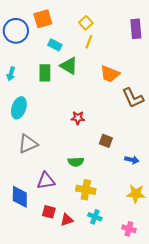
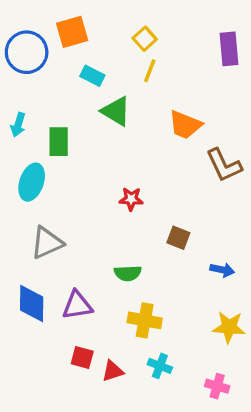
green rectangle: (45, 73) -> (59, 142), moved
blue diamond: (20, 197) -> (32, 304), moved

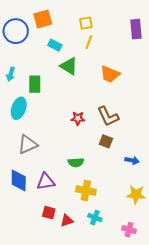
yellow square: (145, 39) -> (86, 23), turned 32
brown L-shape: (224, 165) -> (108, 116), moved

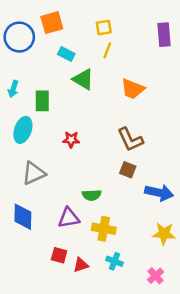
red star: (78, 118) -> (71, 140), moved
blue arrow: (132, 160) -> (159, 193), size x1.6
purple triangle: (46, 181) -> (69, 218), moved
pink cross: (129, 230) -> (156, 276), turned 32

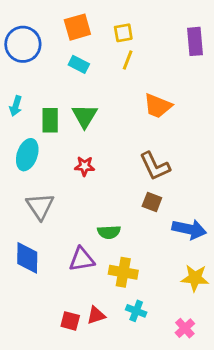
orange square: (52, 23) -> (77, 27), moved
green triangle: (83, 79) -> (85, 116), moved, turned 30
gray triangle: (34, 173) -> (40, 206), turned -40
red square: (59, 255) -> (70, 321), moved

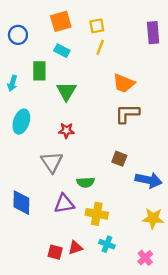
blue circle: (23, 44) -> (18, 35), size x0.7
green rectangle: (50, 120) -> (39, 71), moved
brown L-shape: (155, 166) -> (127, 114), moved, turned 115
gray triangle: (40, 206) -> (52, 162), moved

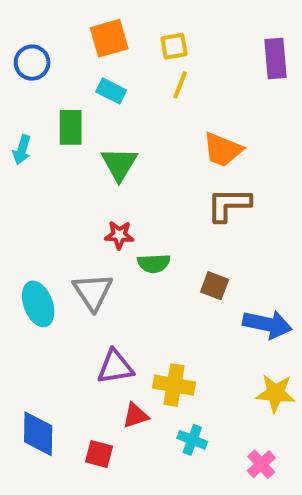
cyan ellipse: (21, 122) -> (38, 304), moved, turned -40
green semicircle: (86, 182) -> (154, 263), moved
blue diamond: (21, 203) -> (38, 434), moved
red triangle: (75, 248) -> (135, 415), moved

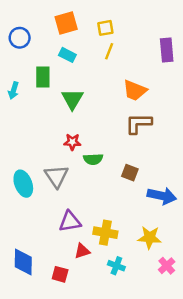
purple rectangle: (275, 58) -> (167, 50), moved
yellow star: (275, 393) -> (150, 238), moved
pink cross: (261, 464) -> (167, 266), moved

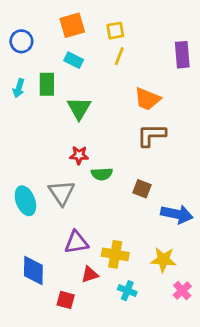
cyan arrow: (13, 90) -> (19, 88), moved
blue diamond: (23, 262) -> (33, 270), moved

